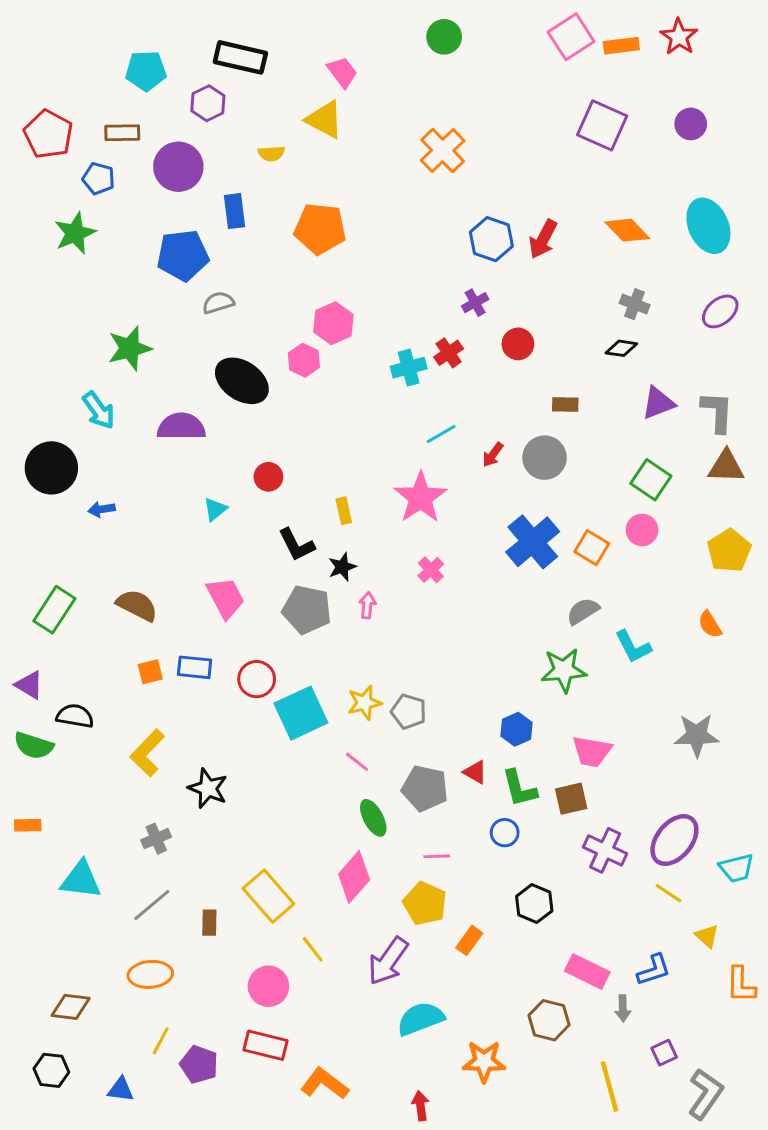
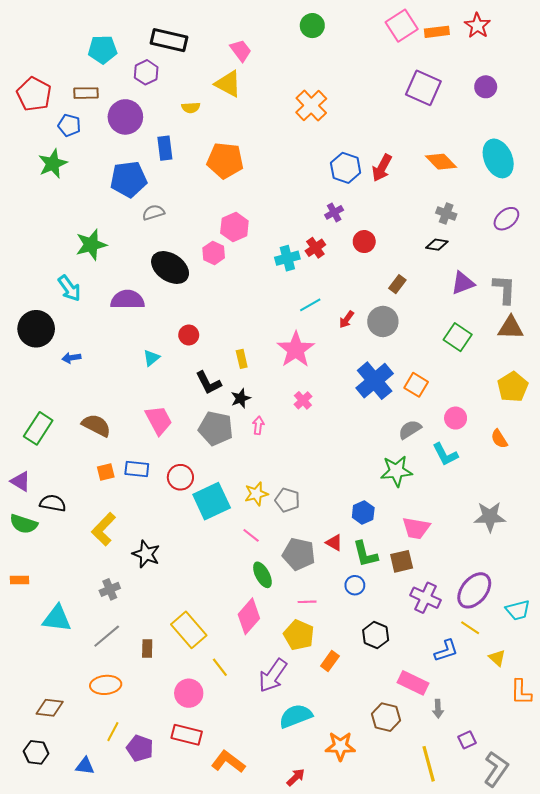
brown rectangle: (565, 404) -> (397, 284), turned -54
pink circle: (642, 530) -> (456, 418), moved
blue L-shape: (654, 970) -> (446, 651), moved
red arrow: (420, 1106) -> (296, 777), turned 54

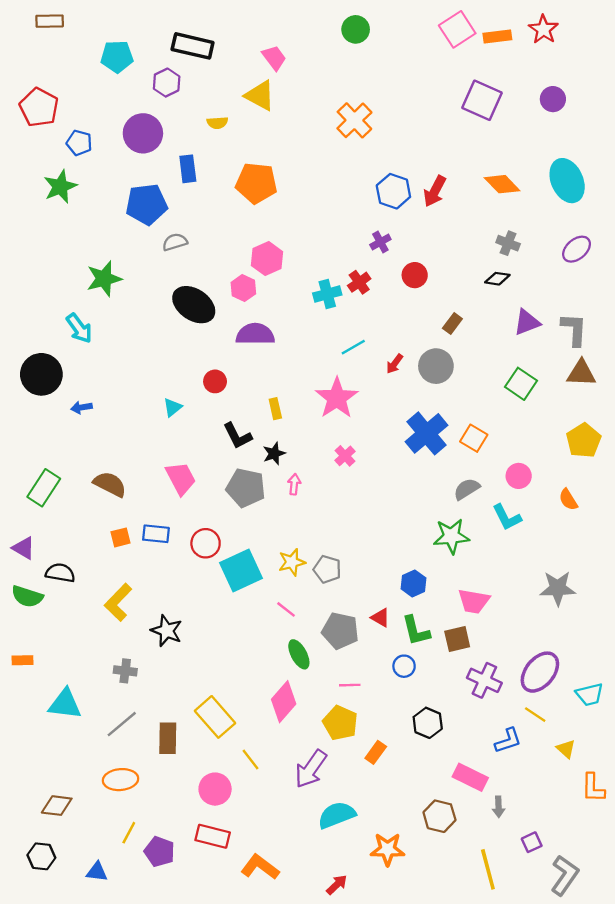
brown rectangle: (86, 93) -> (50, 21), moved
purple semicircle: (127, 300) -> (255, 334), moved
gray cross: (110, 589) -> (125, 671), turned 30
brown rectangle: (147, 649) -> (168, 738), size x1.5

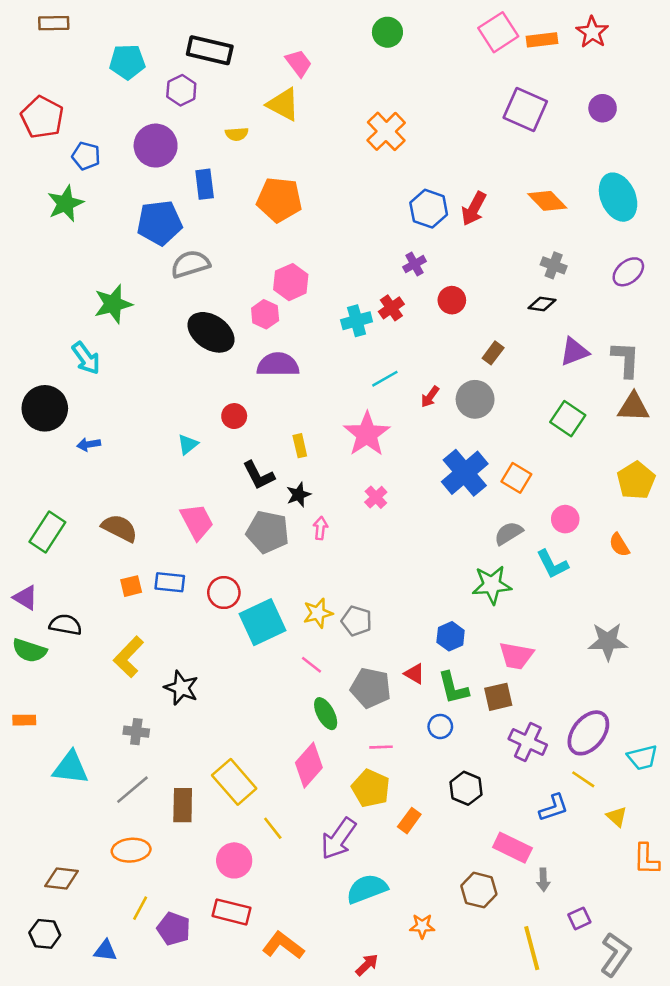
gray semicircle: (175, 242) -> (190, 264), size x1.4
orange star: (388, 849) -> (422, 926), size x0.7

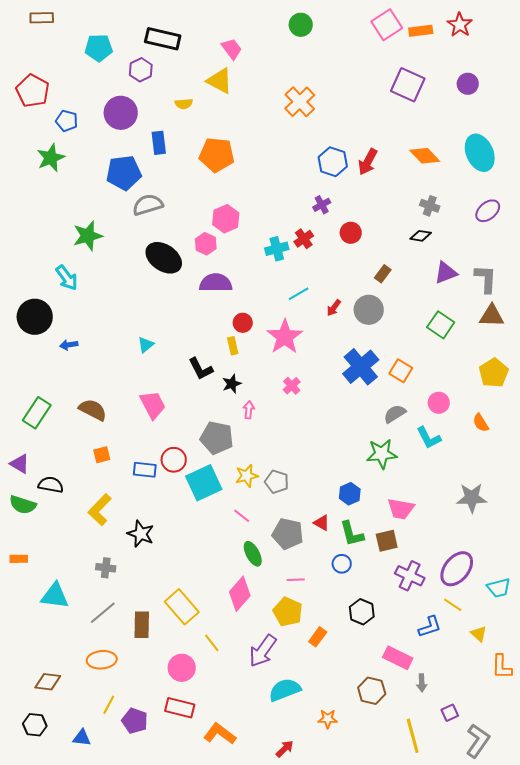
red circle: (234, 416) -> (243, 323), moved
gray pentagon: (268, 532) -> (217, 438), moved
blue rectangle: (170, 582) -> (145, 470), moved

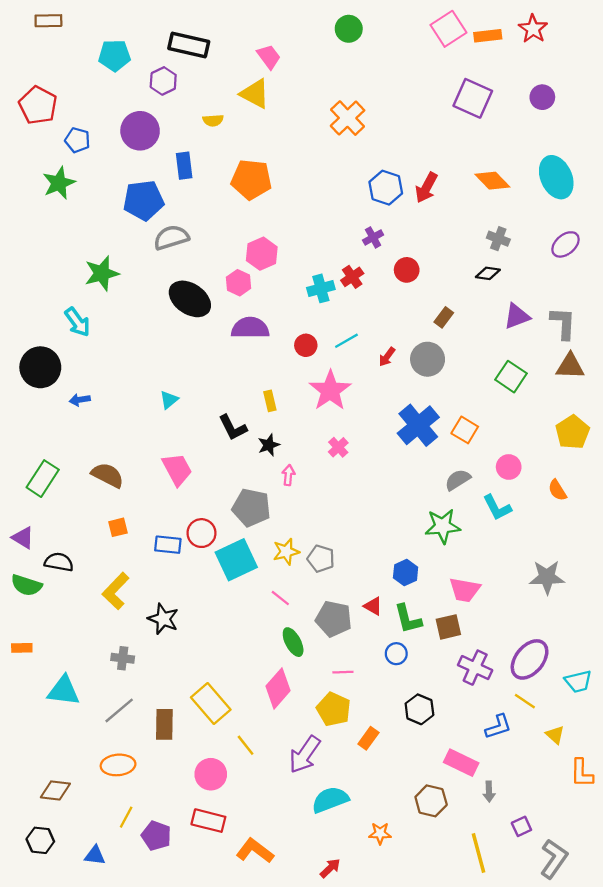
red circle: (243, 323) -> (306, 345), moved

